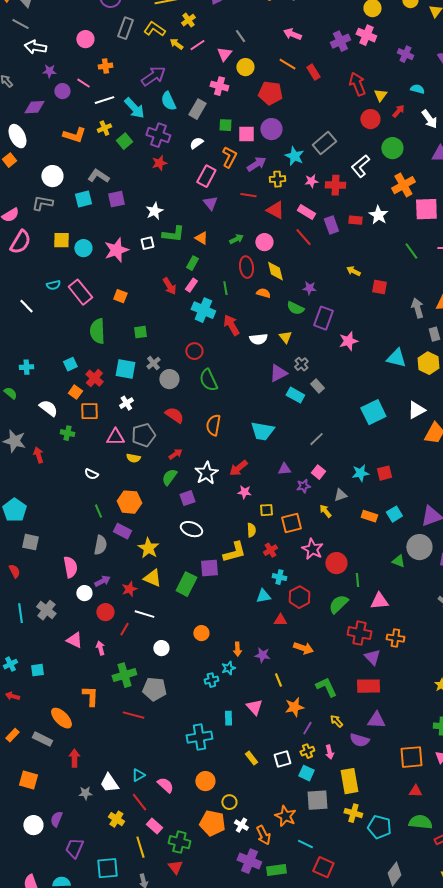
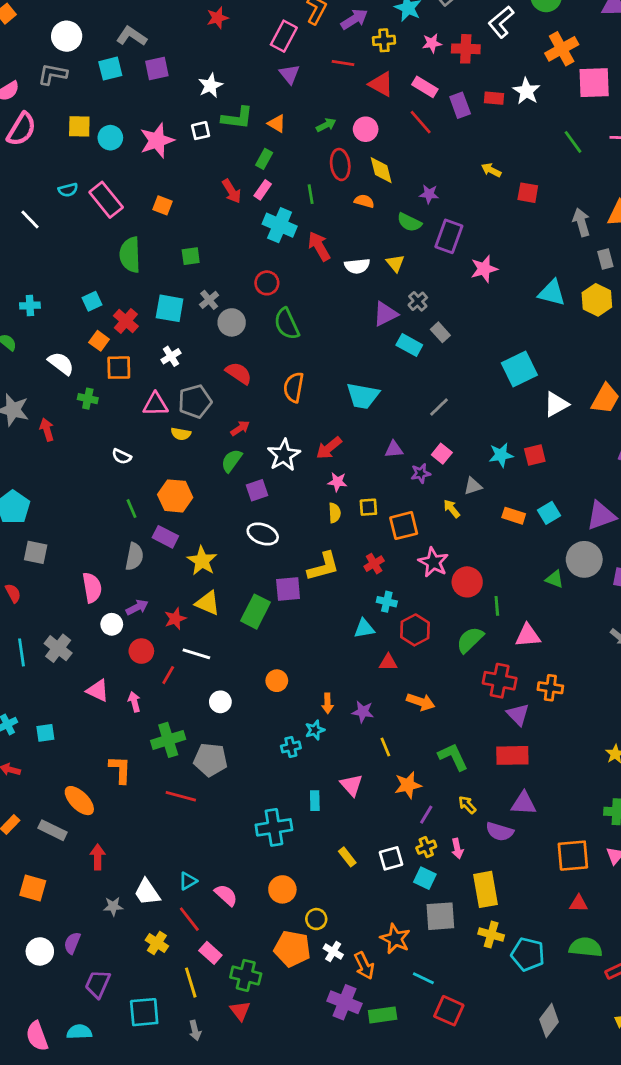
white triangle: (416, 410) -> (556, 404), moved
yellow semicircle: (251, 530) -> (335, 513), moved

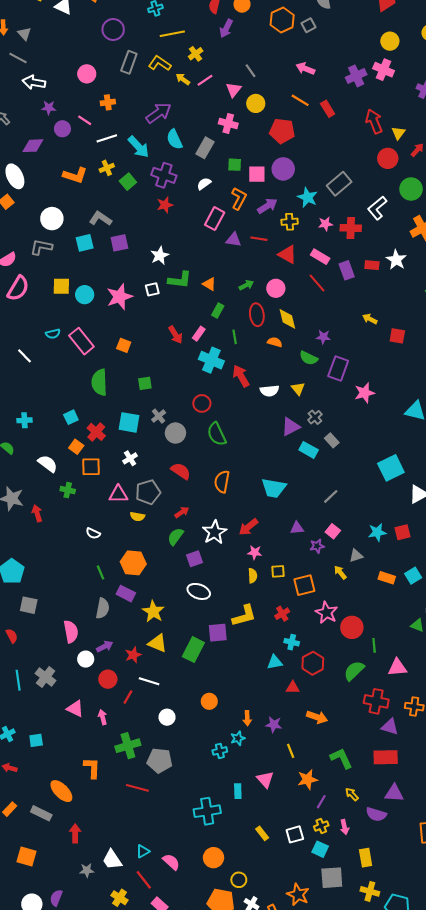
purple triangle: (289, 74) -> (234, 240), moved, turned -42
green rectangle: (264, 159) -> (218, 310), moved
purple triangle: (518, 715) -> (390, 727), turned -30
yellow rectangle: (486, 889) -> (366, 858), size x0.7

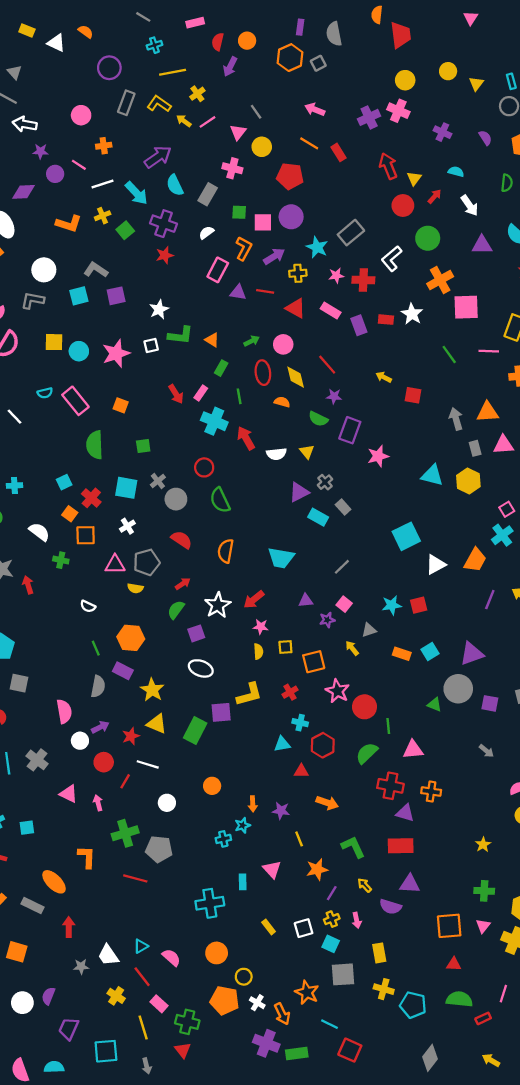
red line: (317, 283) -> (327, 365), moved

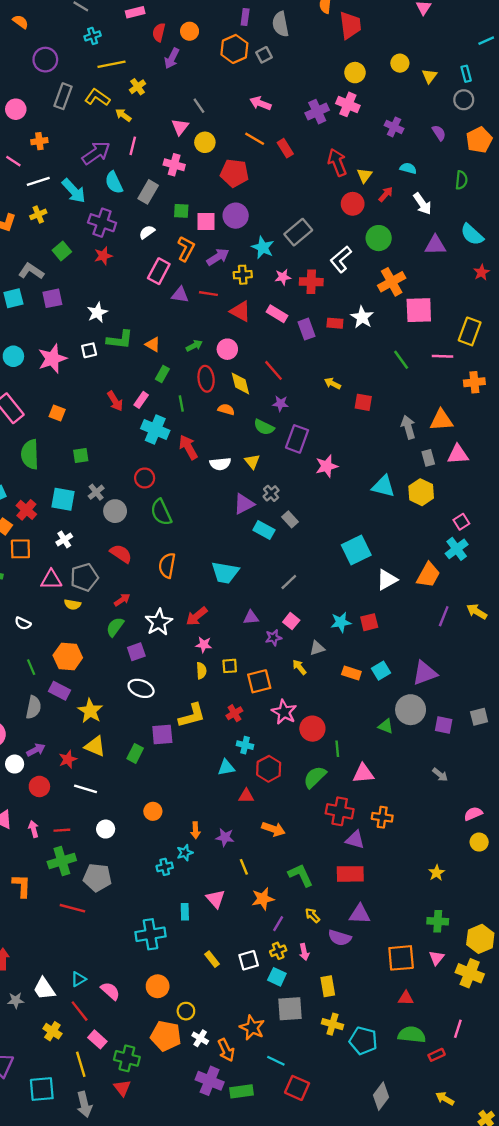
pink line: (208, 122) -> (133, 146), moved, turned -42
green square: (125, 230) -> (62, 251), moved
green rectangle: (195, 731) -> (135, 753), size x0.7
red line: (125, 781) -> (62, 830), moved, turned 56
gray arrow: (147, 1066) -> (84, 1104), size x1.5

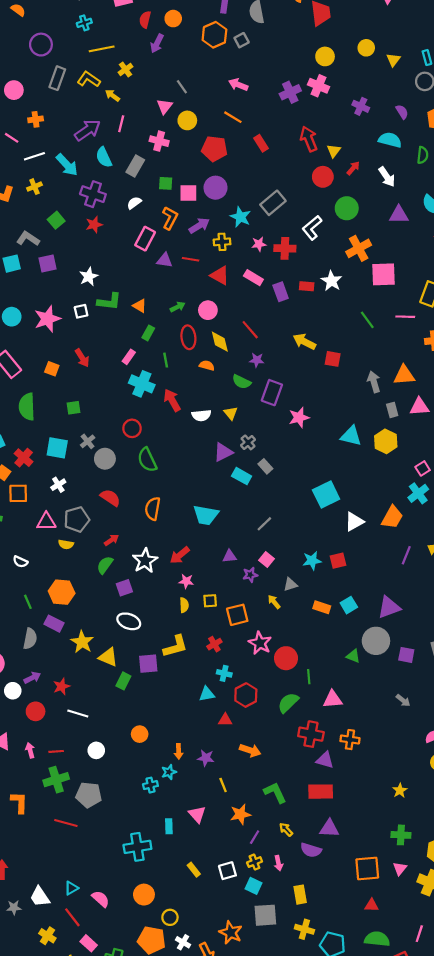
red rectangle: (285, 148) -> (261, 143), moved
cyan semicircle: (408, 168) -> (390, 140), moved, size x1.5
yellow arrow: (333, 383) -> (304, 342), size x1.5
red arrow: (115, 401) -> (82, 358), moved
yellow triangle: (95, 746) -> (108, 657), moved

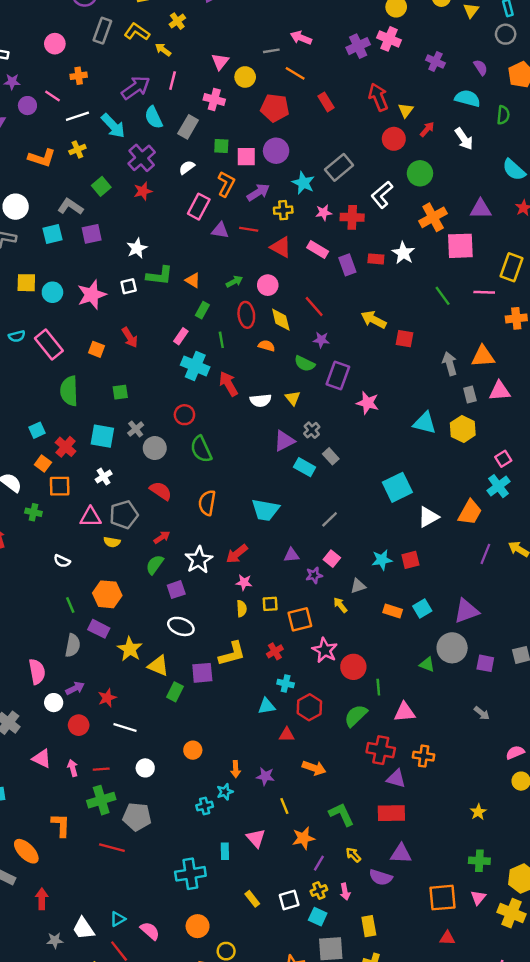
gray line: (182, 87) -> (271, 51), moved, turned -64
purple cross: (93, 194) -> (142, 158), turned 30
purple triangle: (399, 215) -> (481, 209), moved
pink star: (299, 418) -> (368, 403), turned 30

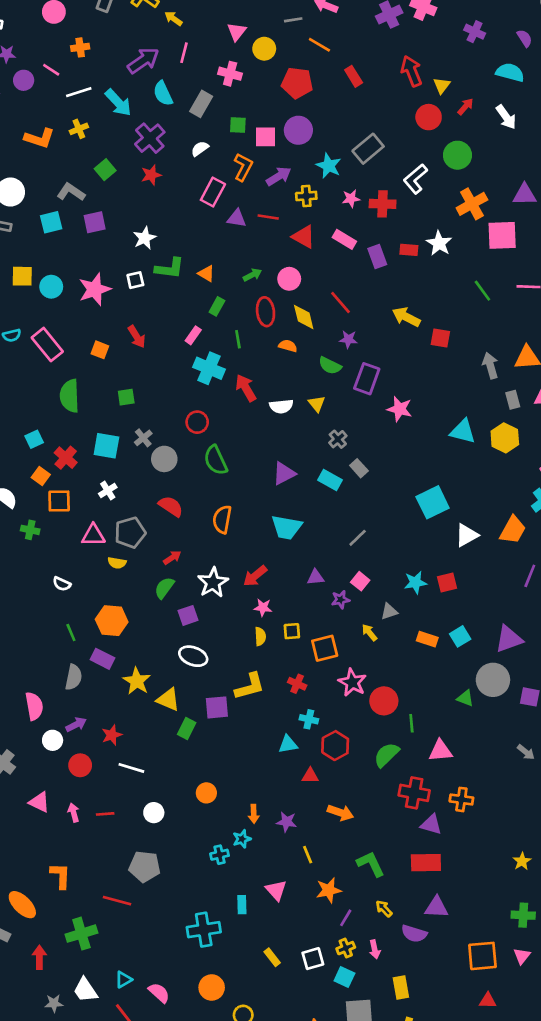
purple triangle: (284, 441) -> (284, 473), moved
red cross: (275, 651) -> (297, 684), turned -35
green cross: (101, 800) -> (81, 934), moved

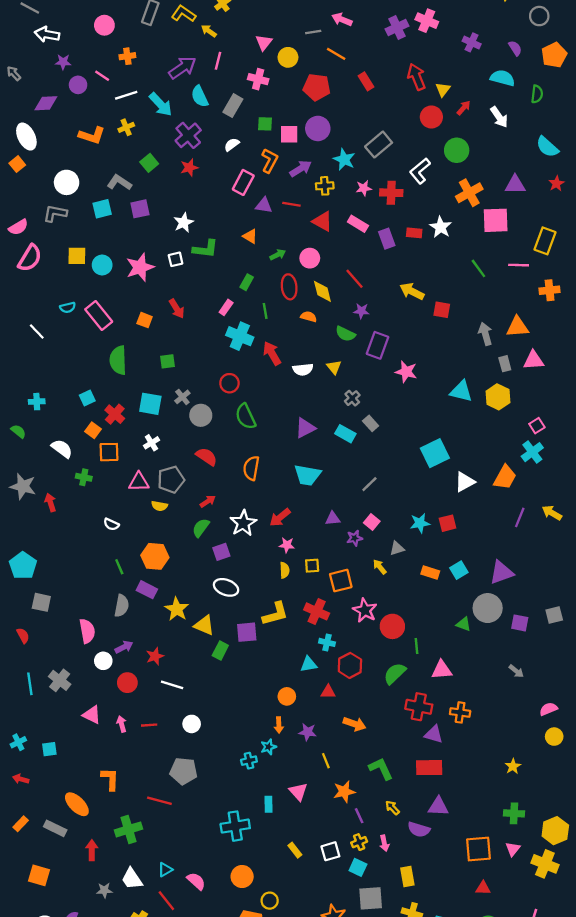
orange triangle: (206, 274) -> (250, 236), moved
red cross: (297, 684) -> (317, 611), size x1.5
orange circle: (206, 793) -> (287, 696), moved
purple line: (346, 918) -> (359, 816), turned -56

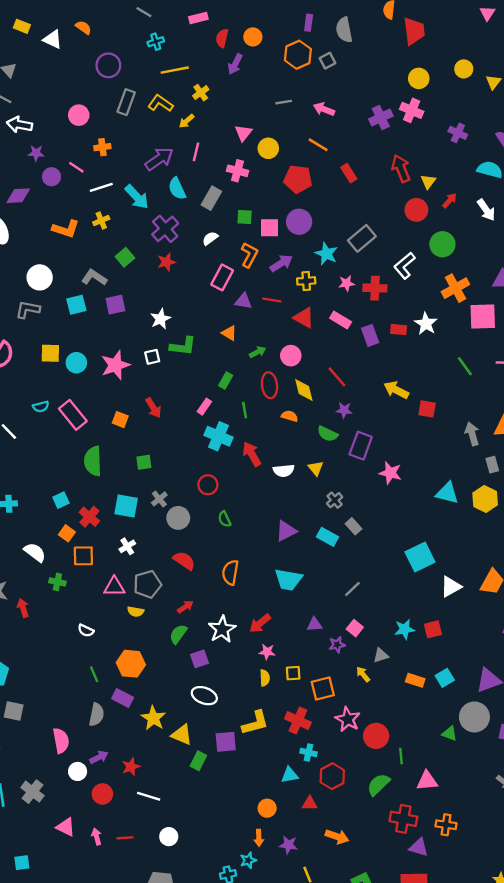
yellow arrow: (209, 31) -> (187, 121), turned -77
gray line: (313, 32) -> (284, 102), moved
green semicircle: (246, 416) -> (224, 519), size x0.6

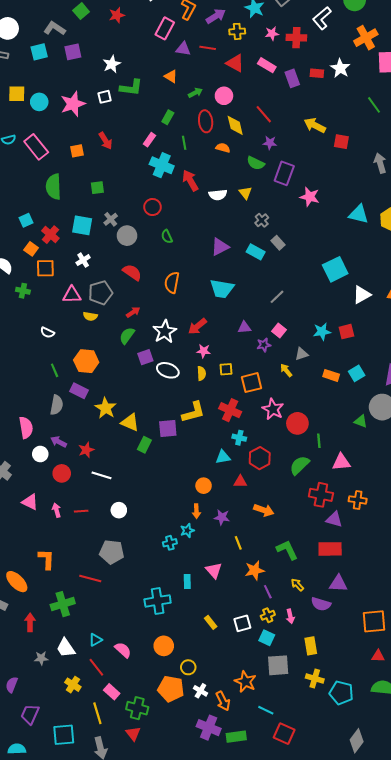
orange square: (120, 420) -> (77, 151), turned -32
white ellipse: (204, 696) -> (168, 370), moved
purple arrow: (99, 757) -> (59, 442), turned -126

